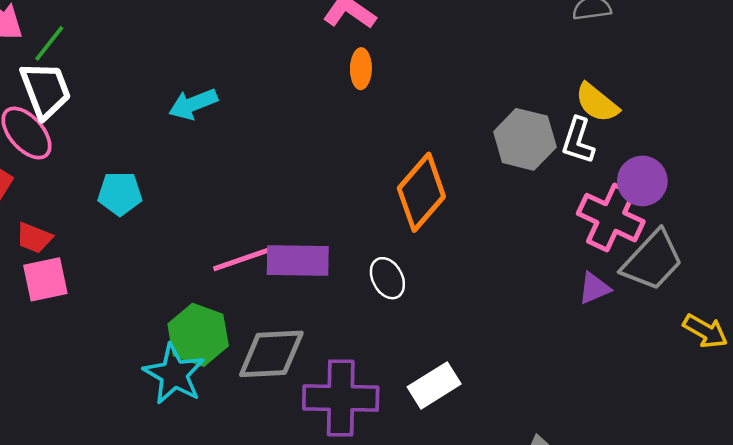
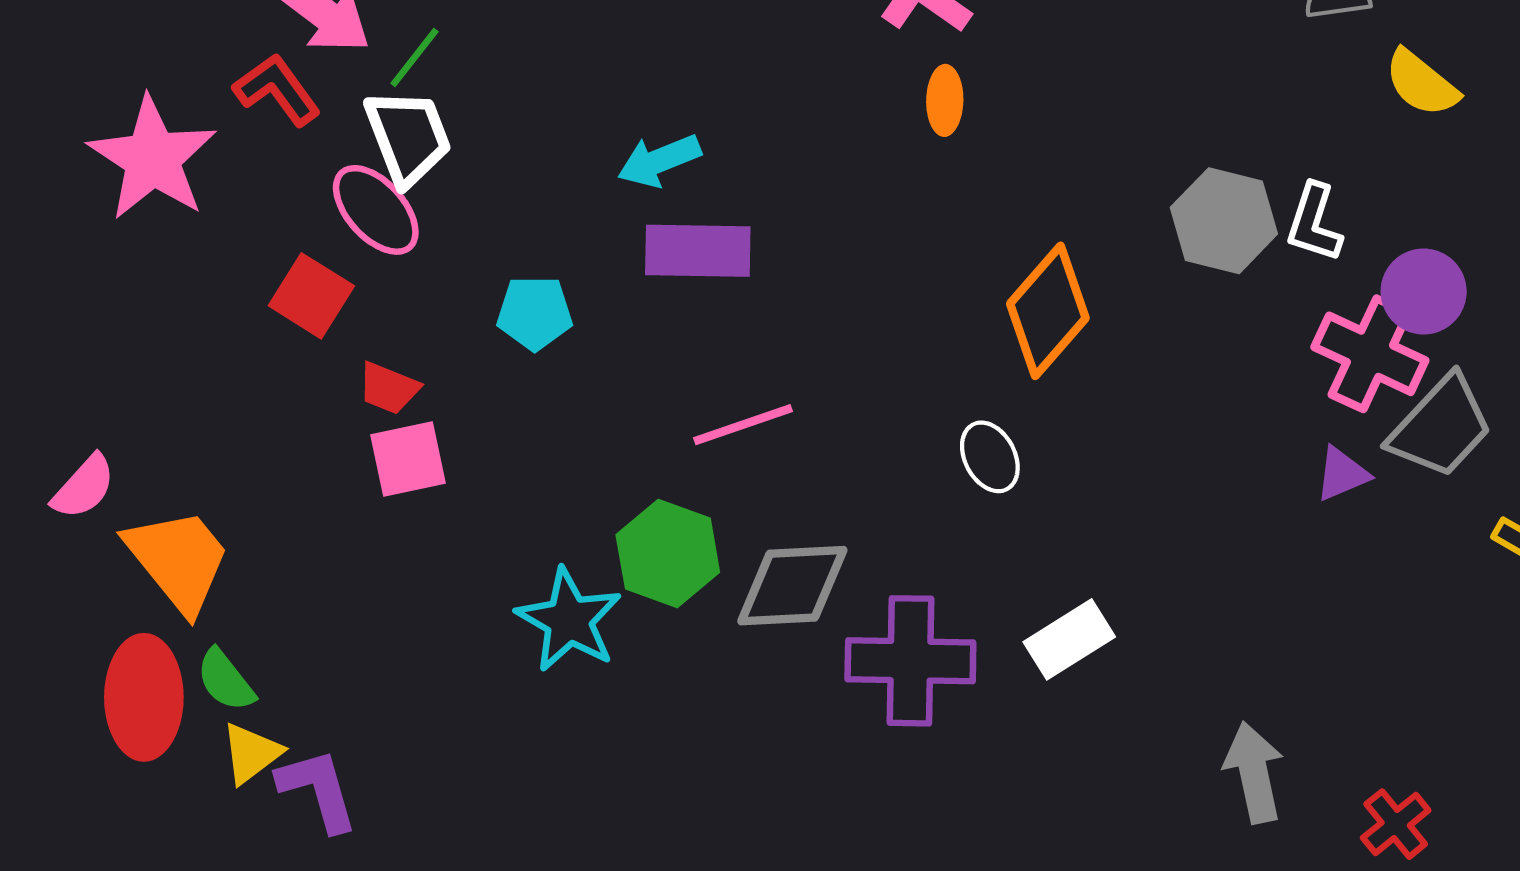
yellow semicircle: (597, 103) -> (1421, 83), moved
purple rectangle: (298, 260) -> (698, 251), moved
cyan star: (174, 374) -> (569, 620), moved

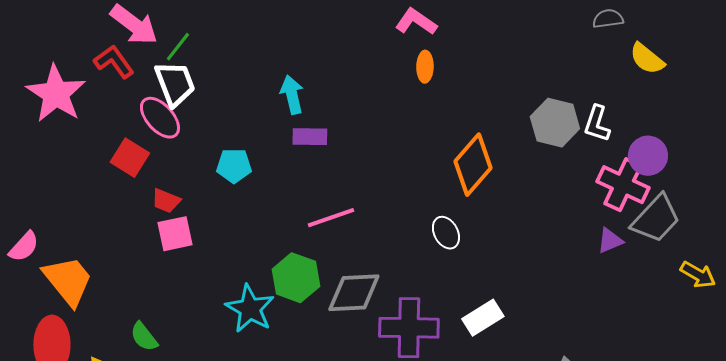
cyan arrow: (659, 161) -> (292, 95), turned 99
purple rectangle: (698, 251) -> (310, 137), size x0.7
green semicircle: (225, 680) -> (144, 337), moved

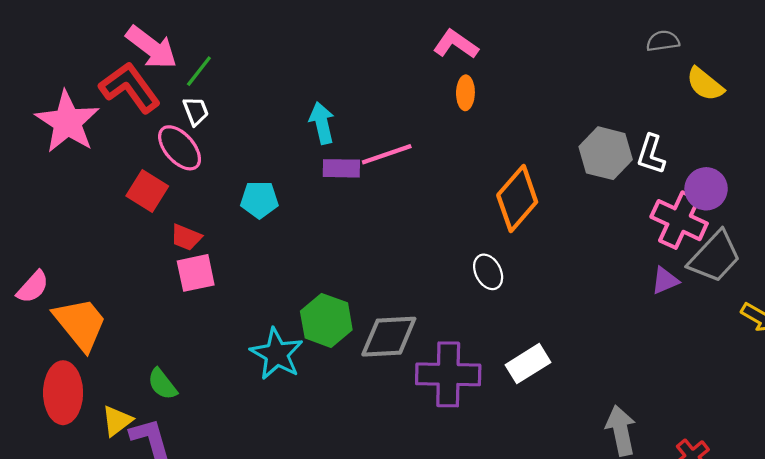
red L-shape: (114, 62) -> (130, 87), size x1.4
white trapezoid: (175, 84) -> (196, 111), size x0.6
pink line: (331, 218) -> (387, 154), moved

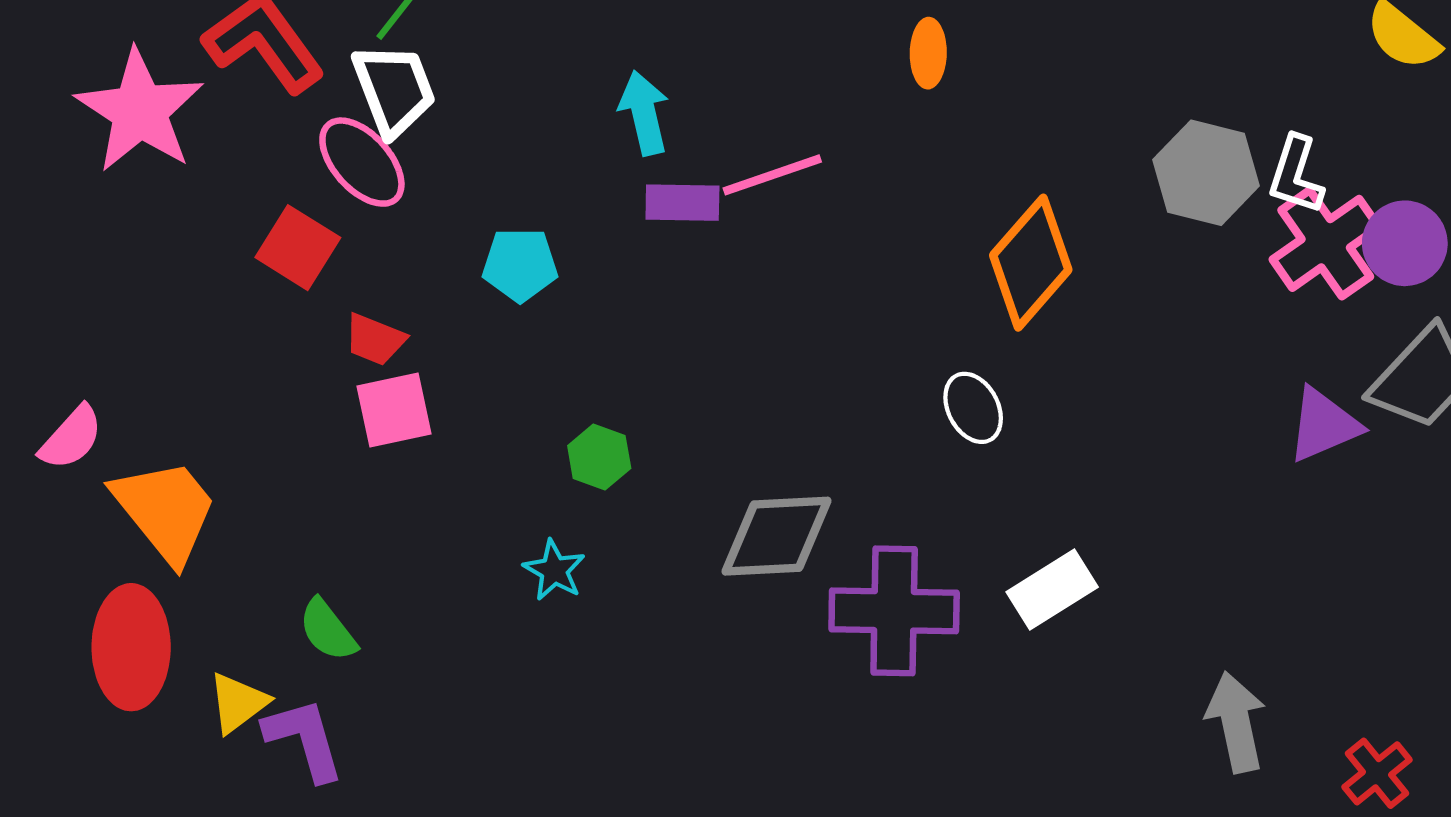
white trapezoid: (196, 111) -> (394, 89), size x1.6
pink cross: (679, 220) -> (1326, 243), moved, turned 30
purple triangle: (665, 281) -> (1324, 425), size x1.4
green hexagon: (326, 320) -> (599, 457), moved, size x0.6
cyan star: (277, 354) -> (554, 570), size x0.6

